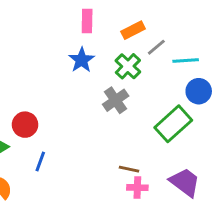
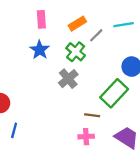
cyan line: (186, 61) -> (124, 25), moved
brown line: (129, 169) -> (92, 115), moved
pink cross: (137, 188) -> (86, 137), moved

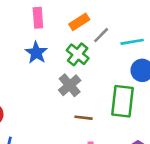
cyan line: (124, 25) -> (132, 42), moved
green rectangle: (114, 93) -> (123, 101), turned -36
brown line: (92, 115) -> (84, 118), moved

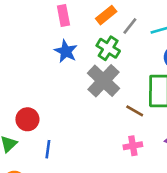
gray cross: (70, 85) -> (104, 81), size x1.4
brown line: (84, 118) -> (135, 111), moved, turned 30

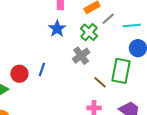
gray cross: (104, 81) -> (81, 56), size x0.7
blue line: (48, 149) -> (42, 70), moved

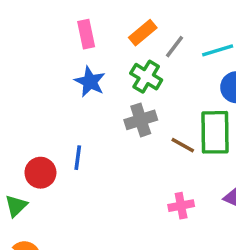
gray cross: (81, 56) -> (141, 120), turned 30
brown line: (100, 82) -> (183, 145), moved

